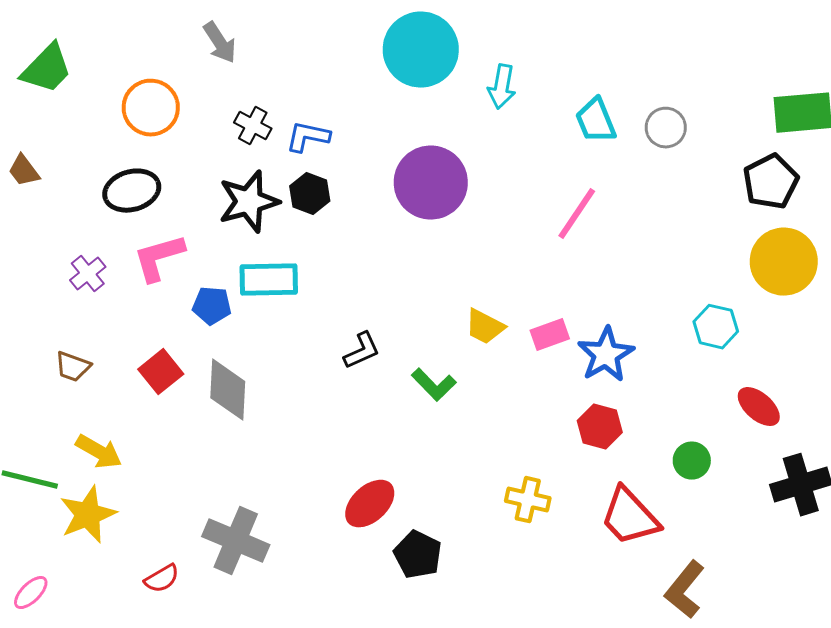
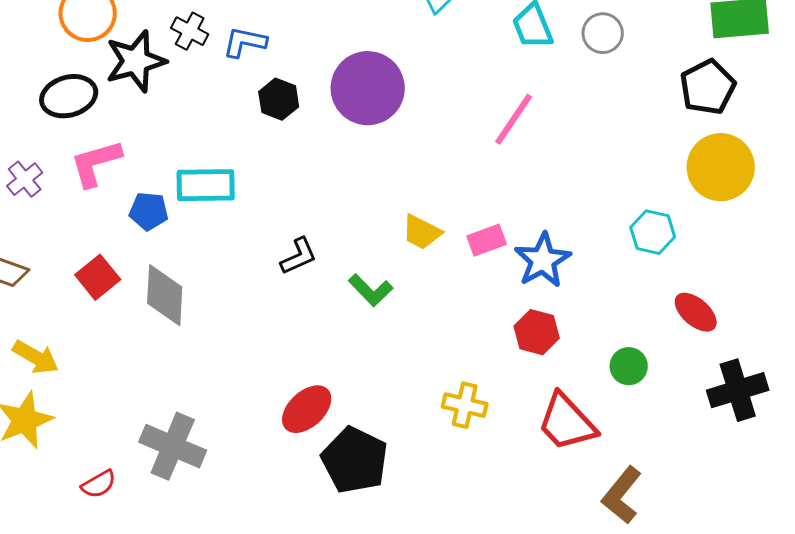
black hexagon: (310, 194) -> (279, 99), moved
black star: (249, 202) -> (136, 61), moved
black pentagon: (418, 555) -> (355, 460), size x1.4

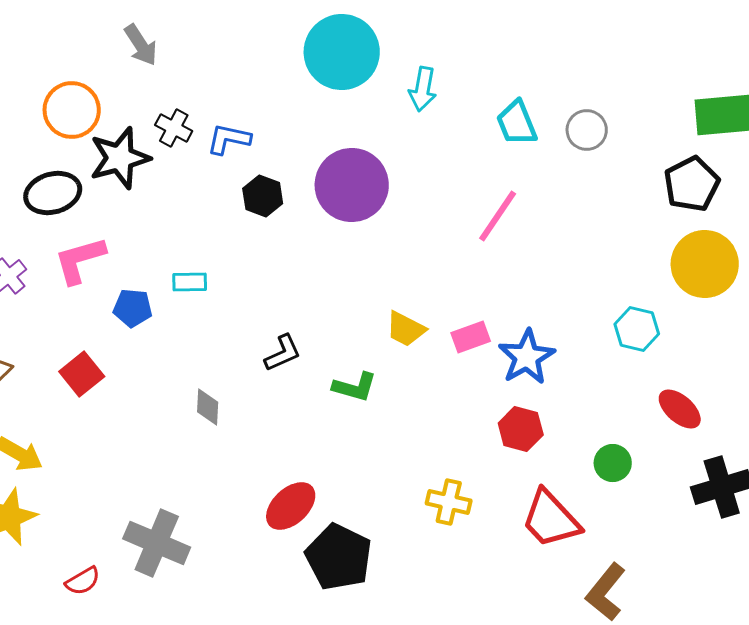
cyan rectangle: (206, 185) -> (190, 282), size x0.6
green L-shape: (371, 290) -> (355, 387), turned -30
gray diamond: (165, 295) -> (208, 407), moved, size x0.6

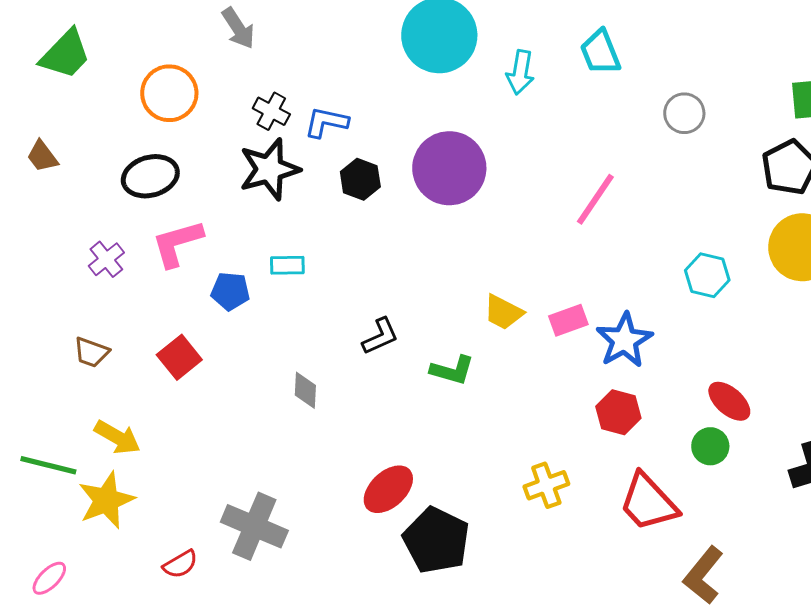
cyan trapezoid: (517, 123) -> (600, 52), moved
black star: (120, 158) -> (269, 169), moved
cyan hexagon: (637, 329) -> (707, 275), moved
red ellipse: (680, 409) -> (729, 401), moved
yellow cross: (449, 502) -> (546, 485), turned -33

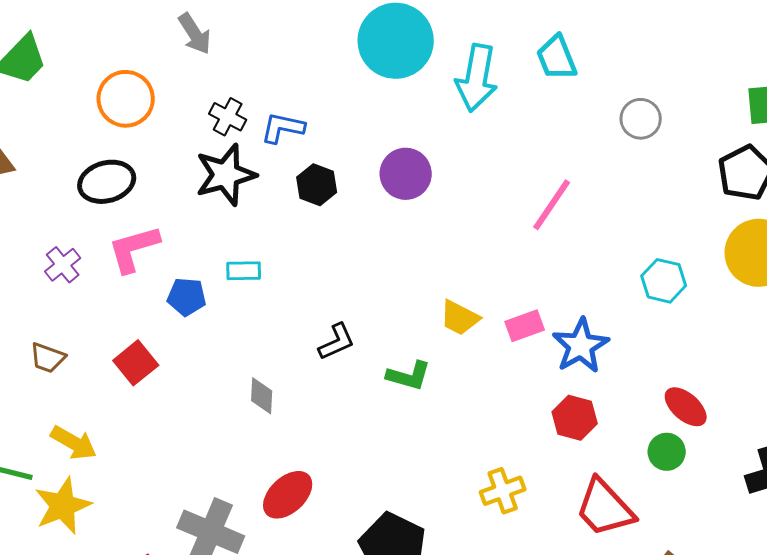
cyan arrow: (520, 72) -> (477, 78), size x1.5
purple circle: (449, 168) -> (406, 174), size x0.7
red ellipse: (388, 489) -> (288, 495), moved

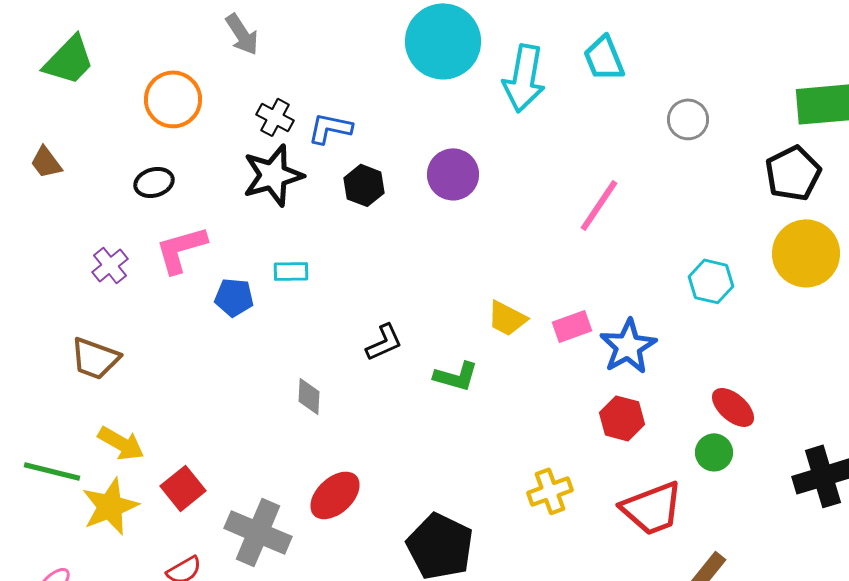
black ellipse: (107, 182) -> (154, 182), size x0.7
brown trapezoid: (48, 358) -> (95, 358), size x1.4
red square: (136, 363) -> (183, 488), moved
red trapezoid: (605, 508) -> (652, 508), turned -68

